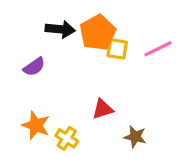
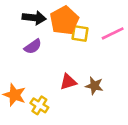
purple semicircle: (34, 67) -> (33, 47), moved
brown star: (135, 137) -> (94, 86), moved

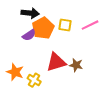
orange pentagon: (64, 20) -> (43, 28), moved
red triangle: (68, 82) -> (56, 62), size x1.5

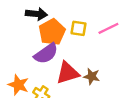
purple semicircle: (29, 35) -> (46, 54), moved, size x1.5

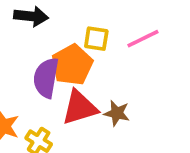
orange pentagon: (52, 32) -> (72, 65), moved
purple semicircle: (46, 54) -> (46, 78), turned 135

